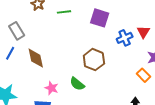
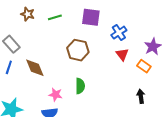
red triangle: (143, 32) -> (122, 54), moved
brown hexagon: (94, 60) -> (78, 50), moved
green semicircle: (77, 84) -> (80, 86), turned -119

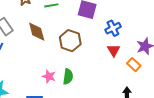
brown diamond: (35, 68) -> (37, 32), moved
pink star: (56, 95) -> (49, 76), moved

